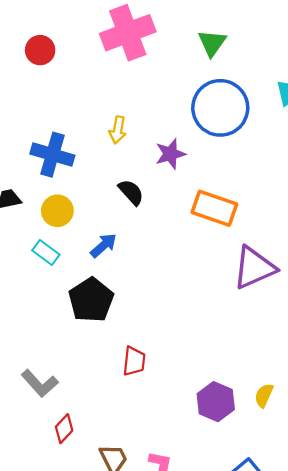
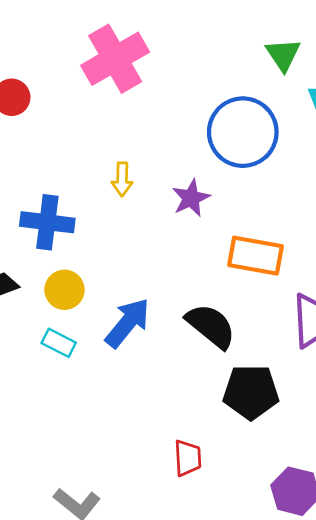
green triangle: (212, 43) -> (283, 55), moved
black semicircle: (131, 192) -> (211, 326), moved, size x1.5
blue arrow: (104, 245) -> (128, 323), size x1.5
black pentagon: (91, 300) -> (251, 392), moved, turned -30

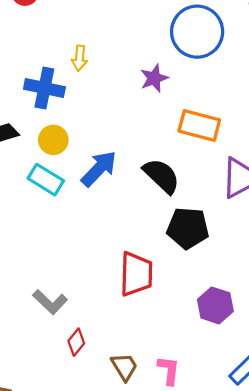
yellow arrow: (122, 179) -> (79, 58), moved
cyan rectangle: (59, 343) -> (46, 180), size x1.4
red trapezoid: (188, 458) -> (136, 274), size x1.6

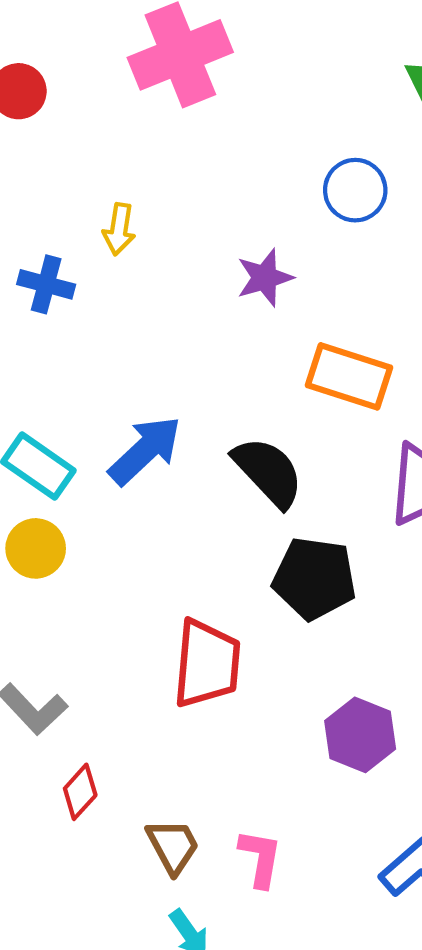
blue circle: (197, 32) -> (355, 190), size x0.6
blue cross: (44, 88) -> (46, 284), size x0.7
yellow circle: (53, 140) -> (36, 548), moved

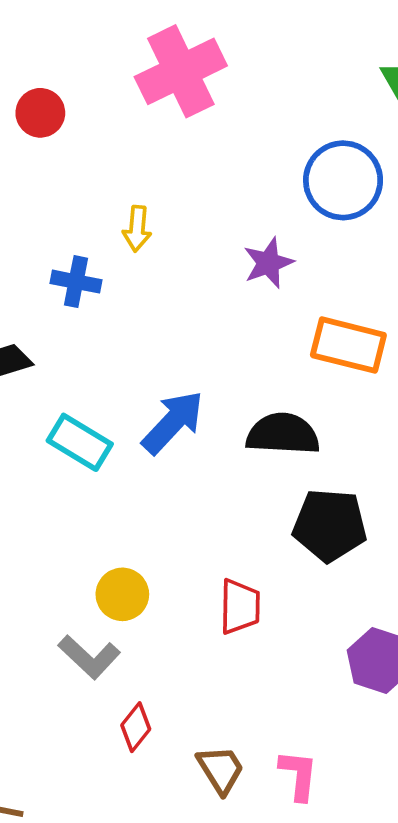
blue circle: (355, 190) -> (343, 180), size x1.4
black semicircle: (268, 472) -> (283, 434), turned -40
yellow circle: (36, 548) -> (122, 594), moved
red trapezoid: (207, 664) -> (240, 607), size x0.7

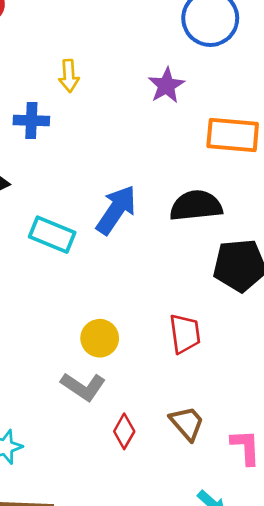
brown trapezoid: (221, 769) -> (187, 423), moved

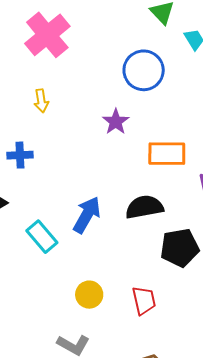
yellow arrow: (69, 76) -> (41, 101), moved
cyan rectangle: (52, 235) -> (42, 237), turned 32
yellow circle: (100, 338) -> (89, 295), moved

